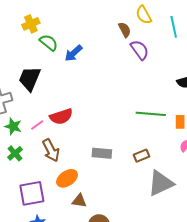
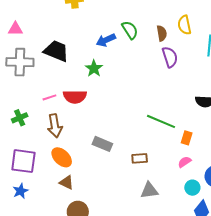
green semicircle: (49, 43) -> (130, 30), moved
black trapezoid: (30, 79) -> (56, 51), turned 72
green star: (13, 126) -> (94, 68), moved
orange ellipse: (67, 178) -> (62, 157), turned 60
gray triangle: (161, 183) -> (149, 190), size x0.7

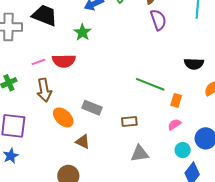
orange ellipse: (62, 157) -> (63, 117), moved
brown triangle: (66, 183) -> (83, 142), moved

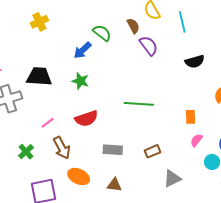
red semicircle: (64, 61) -> (86, 119), moved
black semicircle: (194, 64) -> (195, 61), moved
green line: (150, 84) -> (139, 104), moved
orange ellipse: (63, 117) -> (79, 177), moved

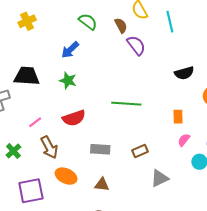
green semicircle: (102, 33) -> (88, 22), moved
black semicircle: (195, 61) -> (184, 73), moved

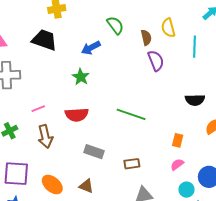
black trapezoid: (27, 76) -> (44, 40), moved
orange ellipse: (66, 176) -> (52, 185), moved

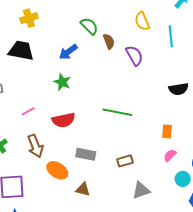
brown semicircle: (146, 38) -> (109, 41), moved
pink line: (38, 109) -> (28, 111), moved
orange ellipse: (52, 185) -> (57, 170), moved

